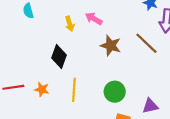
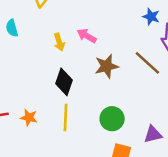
brown star: (111, 46) -> (107, 66), turned -30
black diamond: (59, 57) -> (64, 82), moved

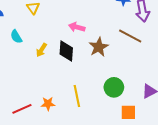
yellow arrow: (59, 42) -> (41, 50), moved, turned 64
black diamond: (64, 82) -> (66, 51), moved

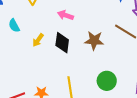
pink arrow: (77, 27) -> (66, 15), moved
brown star: (99, 47) -> (94, 41), turned 30

